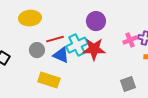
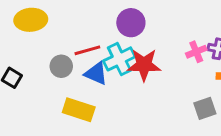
yellow ellipse: (30, 18) -> (31, 20), moved
purple circle: (96, 21) -> (131, 23), moved
gray square: (128, 84) -> (205, 108), moved

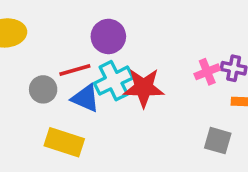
purple circle: (131, 23) -> (108, 36), moved
gray square: (205, 108) -> (218, 141), turned 35

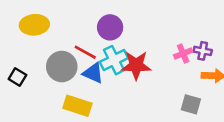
red line: (75, 70) -> (85, 52), turned 45
gray circle: (43, 89) -> (62, 67), size x1.5

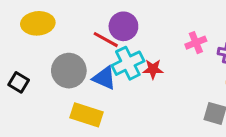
red line: (85, 52) -> (106, 40), moved
pink cross: (183, 53) -> (196, 43), moved
red star: (136, 65) -> (153, 69), size x0.6

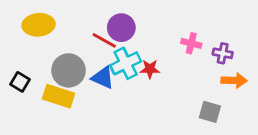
pink cross: (196, 43) -> (191, 43), turned 36
yellow rectangle: (87, 115) -> (59, 96), moved

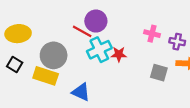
yellow ellipse: (39, 25) -> (18, 34), moved
blue triangle: (103, 78) -> (81, 92), moved
gray square: (210, 112) -> (159, 73), moved

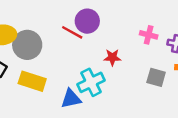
cyan cross: (99, 50) -> (91, 82), moved
gray circle: (54, 55) -> (27, 45), moved
blue triangle: (81, 92) -> (71, 99), turned -36

